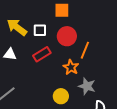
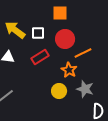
orange line: (85, 50) -> (83, 53), turned 42
yellow circle: (61, 96) -> (59, 91), moved

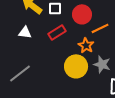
yellow circle: (59, 91) -> (76, 66), size x1.5

